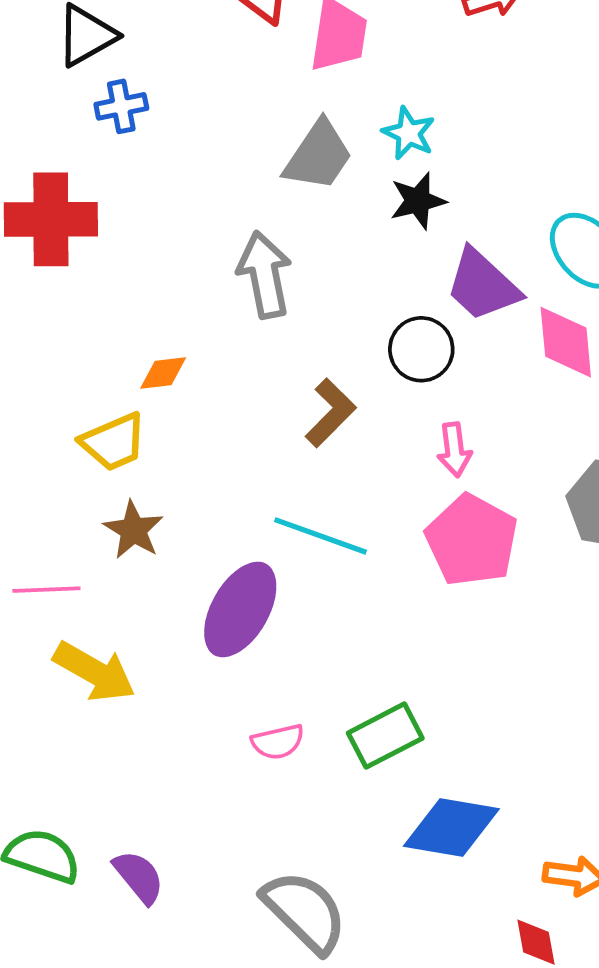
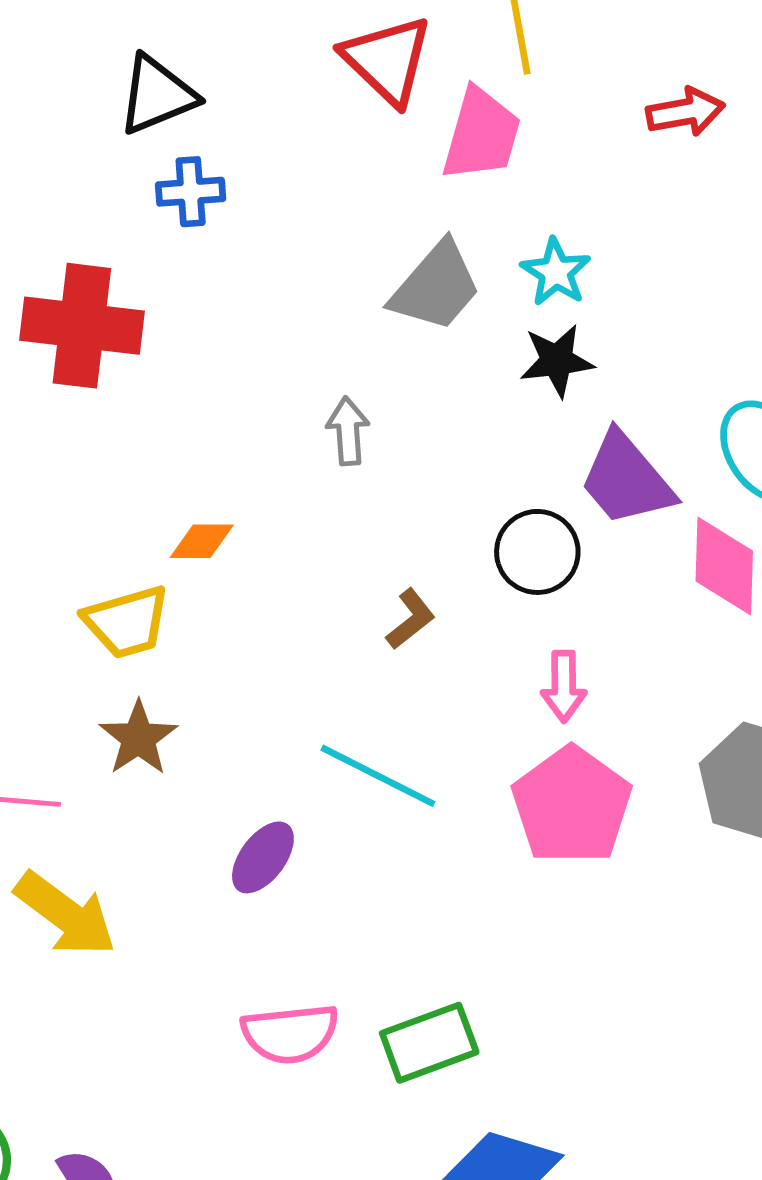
gray arrow: (265, 275) -> (348, 431), size x0.6
brown L-shape: (331, 413) -> (411, 619), size x0.7
purple ellipse: (240, 609) -> (263, 857), size x0.6
pink semicircle: (278, 742) -> (290, 1034), size x1.4

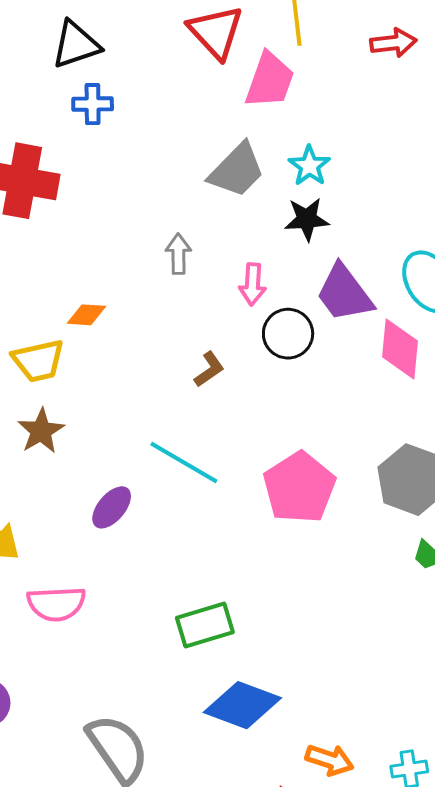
red arrow: (685, 112) -> (393, 43), moved
pink arrow: (564, 686) -> (253, 284), moved
pink semicircle: (290, 1034) -> (56, 604), moved

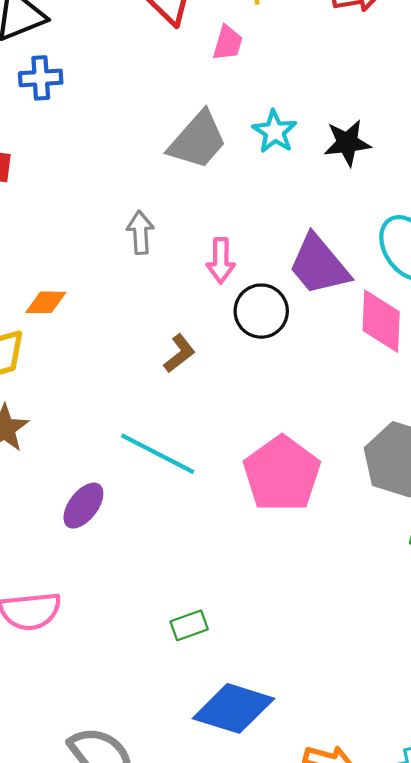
pink trapezoid: (270, 80) -> (228, 43), size x0.6
black star: (307, 219) -> (347, 143), moved
green rectangle: (205, 625) -> (189, 625), size x0.6

